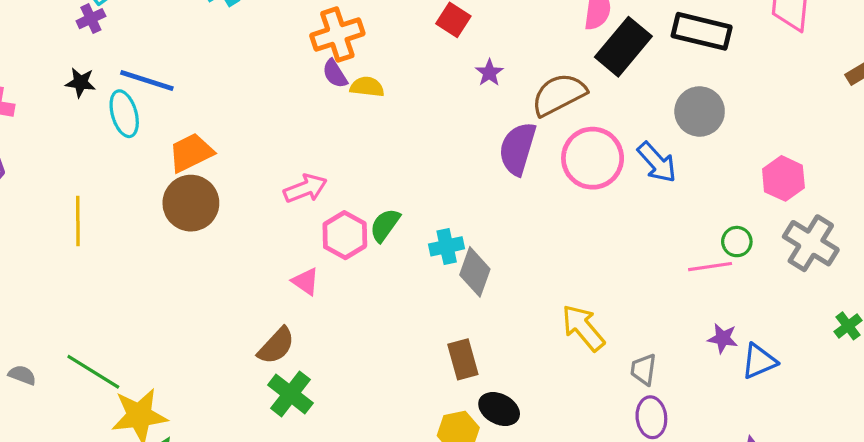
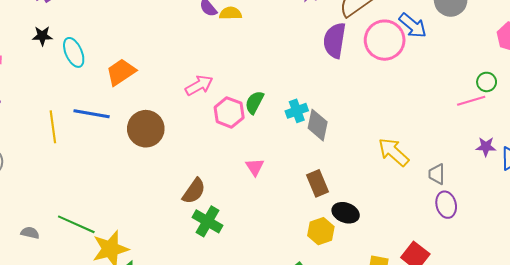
blue line: (147, 80) -> (92, 114), moved
blue arrow: (657, 162) -> (413, 26), moved
brown circle: (191, 203) -> (146, 129), moved
pink triangle: (306, 281) -> (255, 167), moved, turned 30

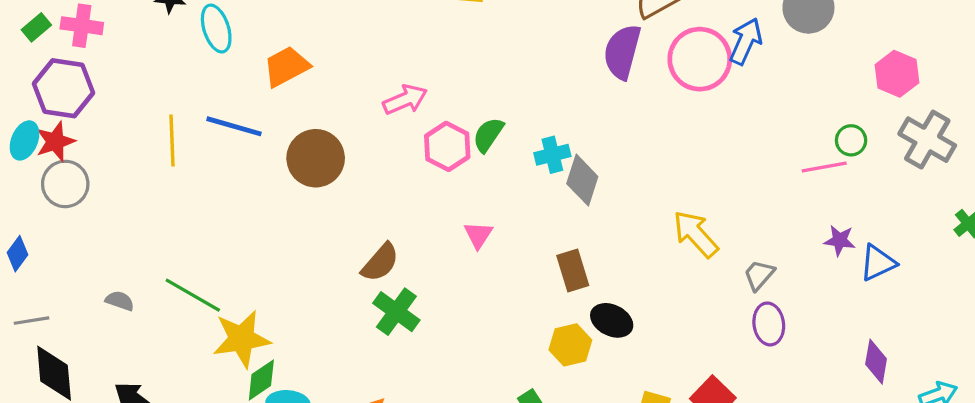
blue arrow: (413, 26) -> (746, 41), turned -112
gray trapezoid: (437, 174) -> (759, 275), turned 35

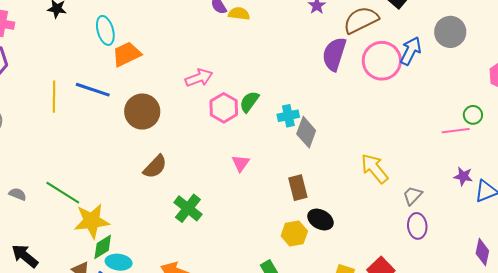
cyan ellipse: (216, 29) -> (105, 30), moved
brown semicircle: (380, 262) -> (155, 167), moved

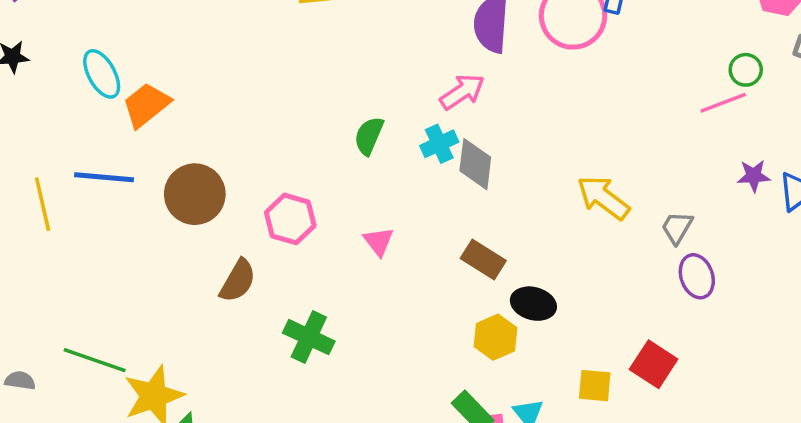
pink arrow: (199, 78) -> (462, 92), moved
pink hexagon: (224, 108) -> (290, 219), moved
brown rectangle: (298, 188) -> (483, 260), turned -30

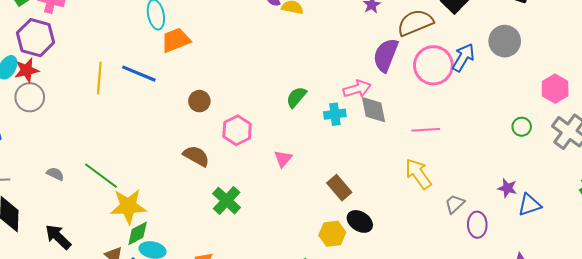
pink line: (723, 103) -> (426, 130), moved
gray diamond: (475, 164) -> (373, 110), moved, turned -36
brown circle: (195, 194) -> (199, 101), moved, size x0.6
purple ellipse: (697, 276) -> (477, 225), moved
brown semicircle: (238, 281) -> (196, 156), turned -108

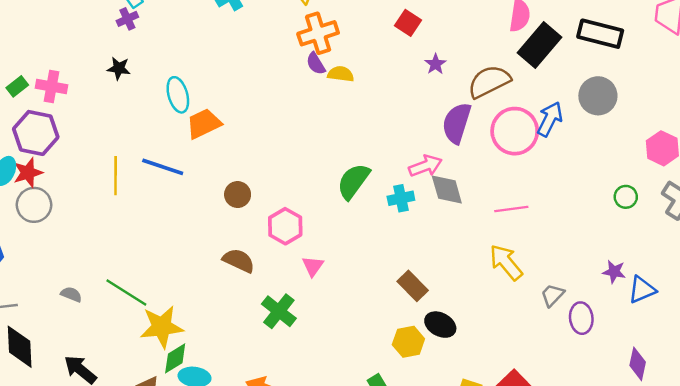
green semicircle: (296, 97) -> (353, 181), size x1.4
pink triangle: (283, 159) -> (313, 266), moved

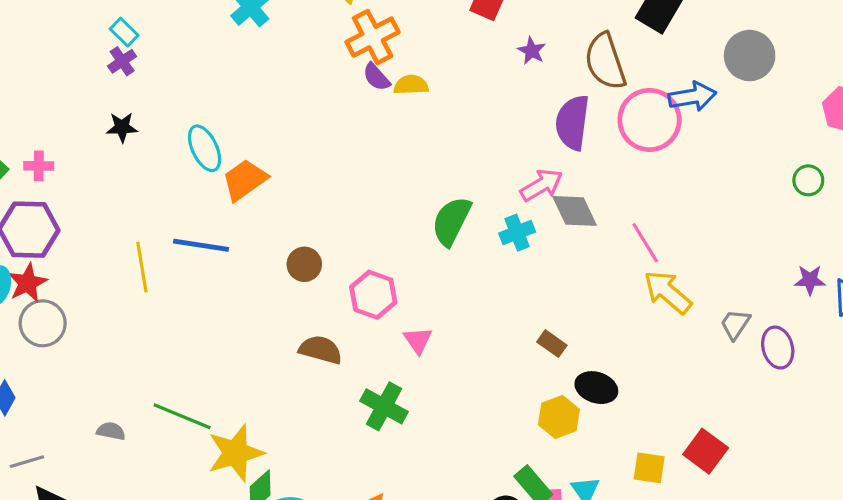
brown semicircle: (489, 82) -> (605, 61), turned -72
pink cross: (51, 86) -> (39, 166), size x0.7
blue arrow: (550, 119) -> (692, 96), turned 64
pink line: (511, 209) -> (645, 243), moved, turned 76
brown rectangle: (413, 286) -> (552, 344), size x0.7

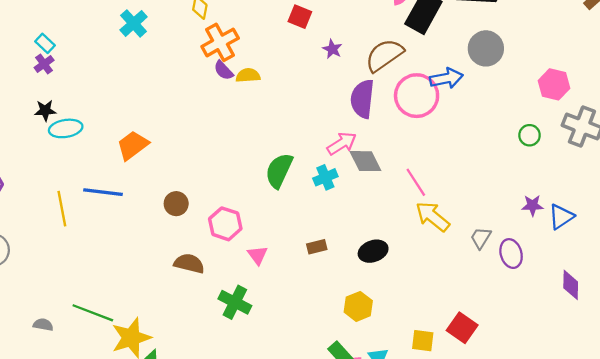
brown semicircle: (605, 61) -> (384, 55), turned 75
cyan ellipse: (205, 148) -> (66, 128), moved, turned -72
brown rectangle: (552, 344) -> (317, 247), moved, turned -48
black ellipse: (596, 388) -> (373, 251), moved, turned -36

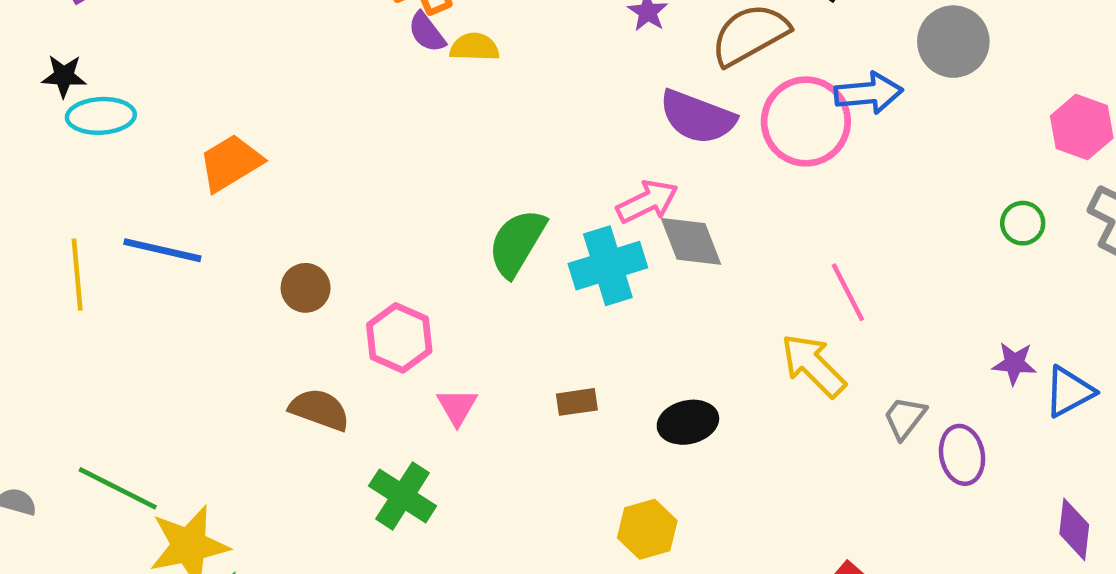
purple semicircle: (362, 99) -> (697, 117), turned -81
cyan cross: (325, 177) -> (608, 266), size x1.5
pink line: (416, 182) -> (848, 292), moved

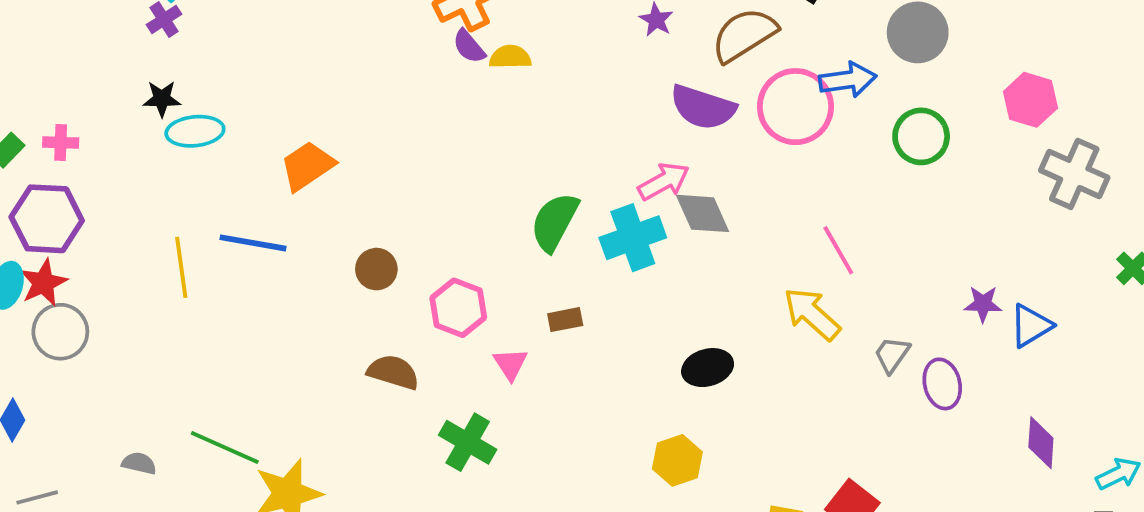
green circle: (1023, 223) -> (921, 136), moved, size x1.5
brown rectangle: (577, 402) -> (565, 320), moved

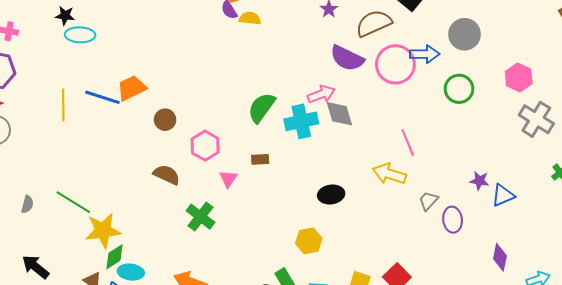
orange trapezoid: (307, 166) -> (132, 88), moved
yellow arrow: (812, 314) -> (389, 174), turned -32
gray semicircle: (139, 463) -> (27, 204), turned 84

